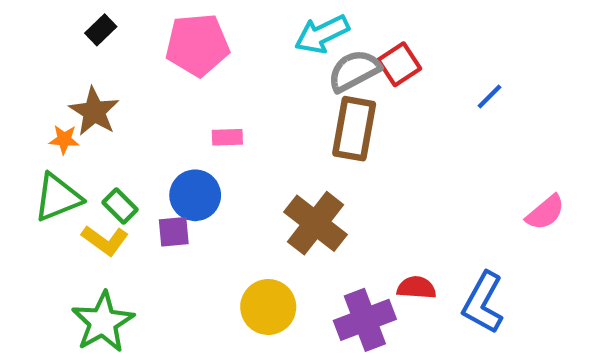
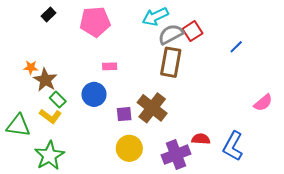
brown star: (94, 111) -> (45, 80), moved
green triangle: (58, 197) -> (18, 125), moved, turned 30
purple square: (174, 232) -> (124, 114), moved

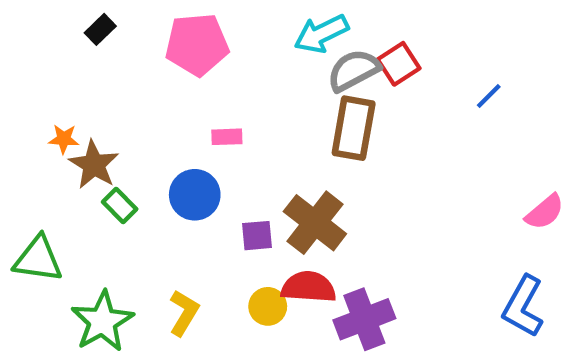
yellow L-shape: (50, 116) -> (184, 313), moved, turned -95
red semicircle: (201, 139) -> (309, 287), moved, size x1.4
blue L-shape: (233, 146) -> (523, 306), moved
yellow circle: (129, 148) -> (268, 306), size x0.7

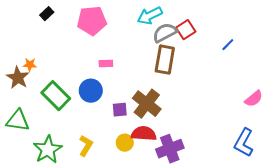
brown star: (94, 165) -> (18, 78), moved
green rectangle: (120, 205) -> (56, 96), size x1.8

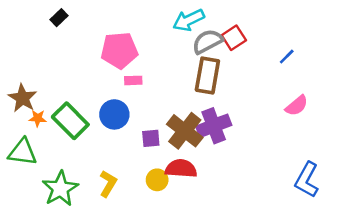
pink pentagon: (92, 21) -> (119, 50), moved
orange star: (30, 65) -> (38, 118), moved
pink semicircle: (254, 99) -> (297, 106), moved
purple cross: (170, 149) -> (214, 126), moved

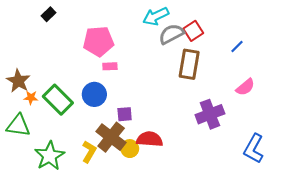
brown rectangle: (207, 75) -> (189, 64), moved
purple cross: (214, 126) -> (210, 114), moved
brown cross: (185, 131) -> (111, 137), moved

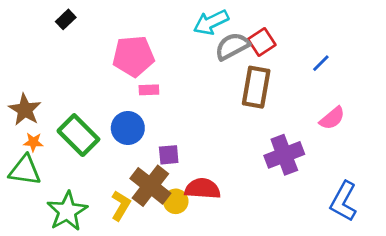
orange star: (31, 98) -> (33, 142), moved

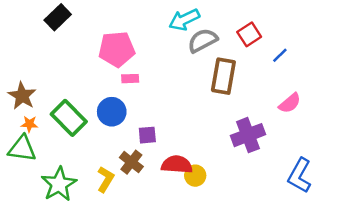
black rectangle: (66, 19) -> (58, 17), size x1.5
red square: (262, 42) -> (249, 34), moved
brown cross: (150, 186) -> (131, 162), size x0.7
yellow circle: (176, 201) -> (195, 176), moved

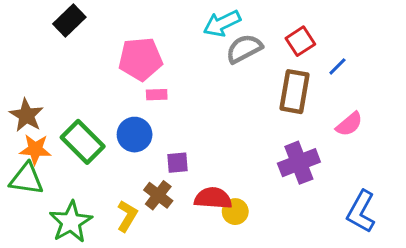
brown rectangle: (223, 76) -> (294, 92), moved
orange star: (29, 124) -> (35, 149), size x1.5

